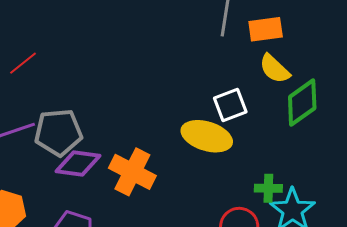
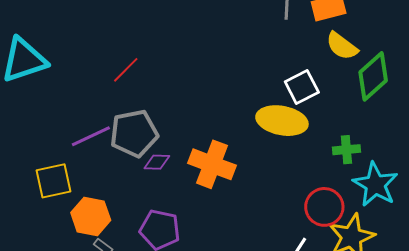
red line: (23, 63) -> (126, 70), moved
purple diamond: (78, 164) -> (157, 162), size x0.6
green cross: (268, 188) -> (346, 150), moved

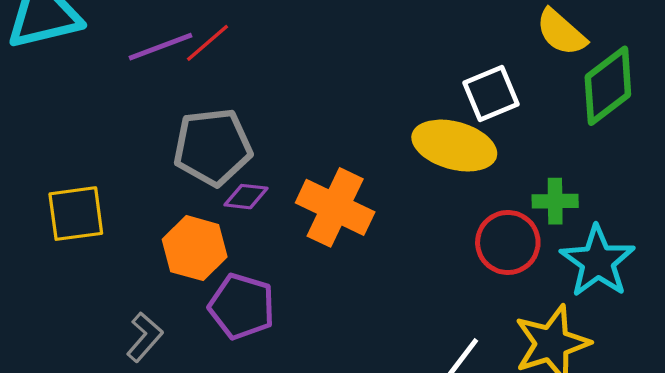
purple line: (91, 136) -> (160, 47), moved
red circle: (324, 207) -> (508, 242), moved
orange hexagon: (91, 216) -> (195, 248), moved

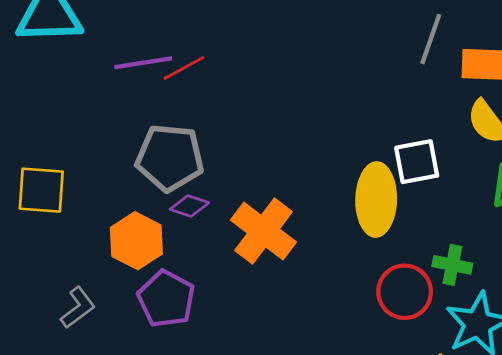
yellow ellipse: (454, 146) -> (376, 199), turned 64

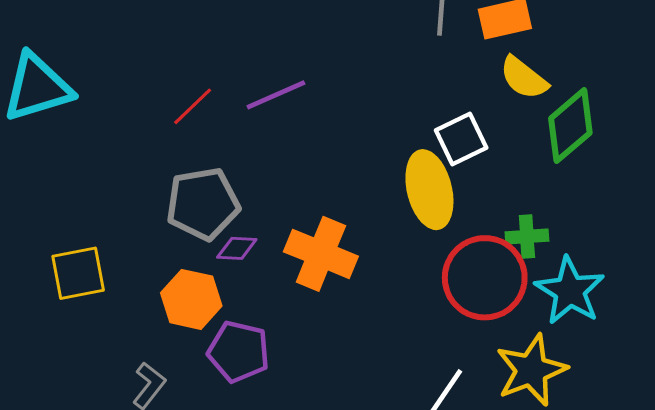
purple line: (143, 63) -> (276, 95), moved
red circle: (405, 292) -> (485, 278), size x1.4

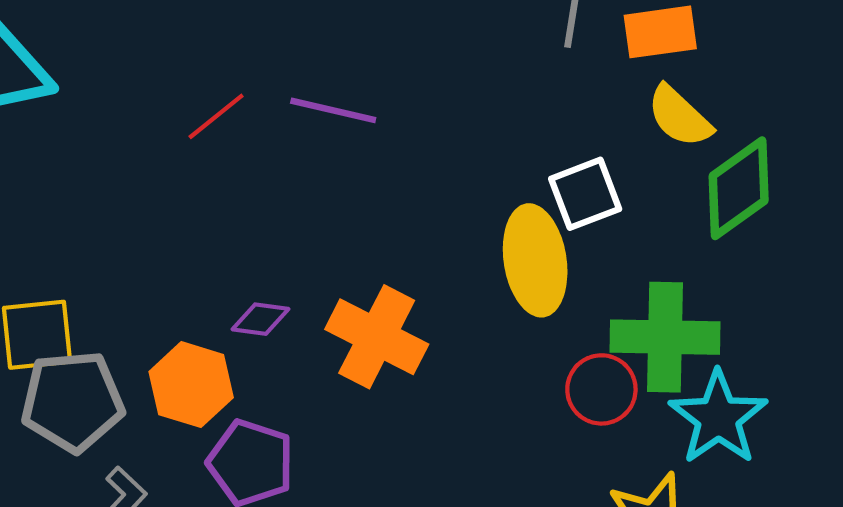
purple line: (276, 95) -> (333, 110), turned 32
gray pentagon: (203, 204) -> (72, 401), moved
green cross: (527, 236) -> (665, 337), size x1.8
red circle: (485, 278) -> (601, 389), size x0.6

